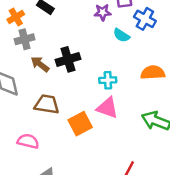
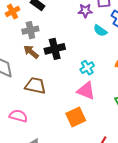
gray cross: (25, 39) -> (30, 30), moved
cyan cross: (108, 80) -> (87, 68), turned -32
orange square: (80, 124) -> (76, 117), moved

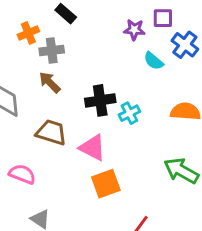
orange cross: (13, 12) -> (28, 33), moved
black cross: (55, 49) -> (100, 100), moved
pink triangle: (86, 91) -> (93, 148), moved

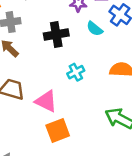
black cross: (100, 100) -> (56, 35), moved

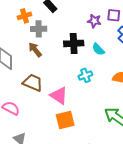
cyan semicircle: (95, 29) -> (98, 49), moved

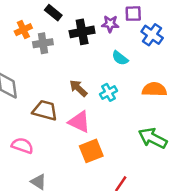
black cross: (74, 43) -> (82, 32), moved
brown arrow: (35, 50) -> (78, 88), moved

